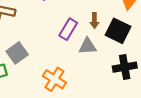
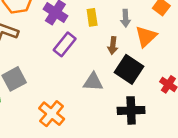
brown arrow: (94, 21) -> (113, 45), moved
purple rectangle: (68, 29) -> (65, 44), moved

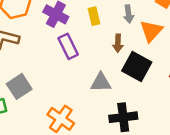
purple rectangle: (65, 44) -> (68, 46), turned -60
black cross: (131, 110) -> (123, 117), moved

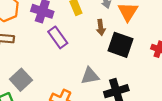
gray triangle: (101, 82) -> (90, 76), moved

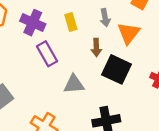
gray triangle: (90, 76) -> (74, 84), moved

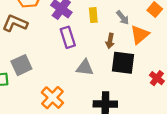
gray arrow: (105, 18) -> (123, 18), turned -40
black square: (117, 69) -> (123, 63), turned -30

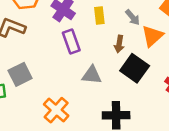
black square: (123, 63) -> (135, 68), turned 30

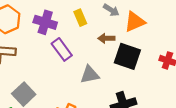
orange triangle: (152, 36) -> (135, 22), turned 35
brown arrow: (119, 44) -> (106, 38), turned 98

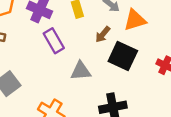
brown arrow: (106, 38) -> (103, 34), turned -56

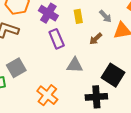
black square: (123, 56) -> (113, 75), moved

